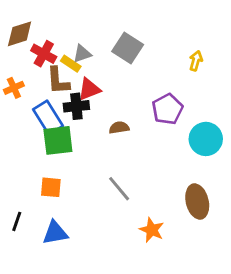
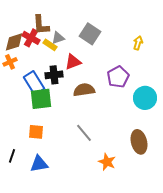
brown diamond: (20, 34) -> (14, 42), moved
brown L-shape: (58, 81) -> (41, 25), moved
red triangle: (89, 89) -> (73, 62), moved
brown semicircle: (119, 128) -> (84, 90), size x1.5

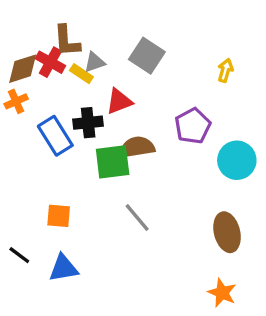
green square: (41, 99) -> (113, 162), moved
black line: (12, 156) -> (19, 255), turned -72
orange star: (107, 162) -> (222, 293), moved

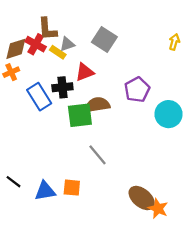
yellow arrow: (225, 70) -> (174, 42), moved
orange square: (59, 216) -> (72, 188), moved
brown ellipse: (227, 232) -> (142, 198), moved, turned -36

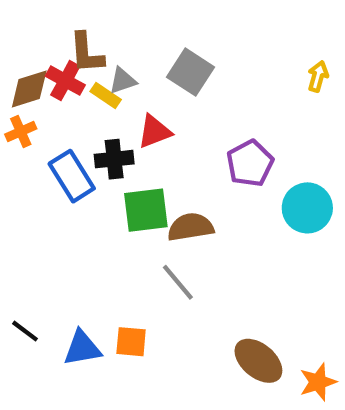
brown semicircle: (97, 105) -> (191, 227), moved
orange star: (158, 208) -> (318, 382), moved, turned 30

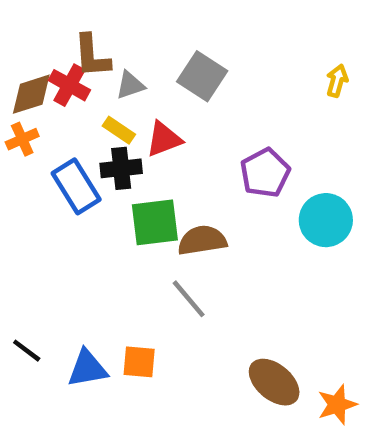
yellow rectangle: (106, 95) -> (119, 130), moved

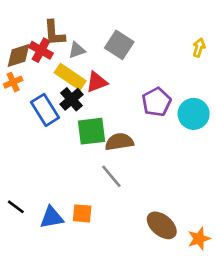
yellow rectangle: (119, 130) -> (70, 77), size x1.6
black cross: (121, 168) -> (72, 99), turned -35
cyan circle: (326, 220) -> (194, 114), moved

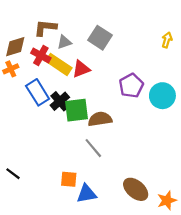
brown L-shape: (54, 33) -> (45, 28), turned 100
red cross: (41, 50) -> (41, 56), moved
black cross: (72, 99) -> (60, 101), moved
blue triangle: (52, 217) -> (87, 194), moved

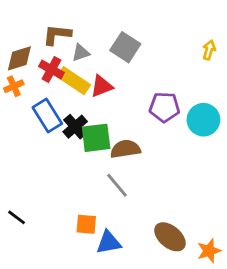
purple pentagon: (131, 86) -> (164, 107), turned 30

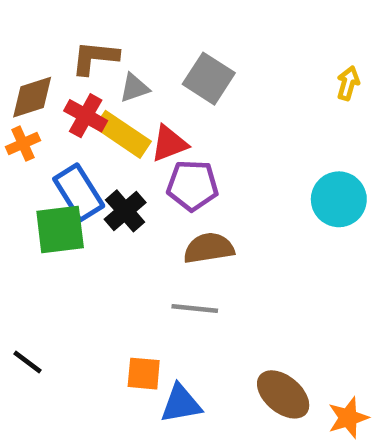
purple pentagon: (164, 107) -> (192, 185), moved
green square: (96, 138) -> (60, 230), moved
gray line: (117, 185) -> (195, 309), turned -44

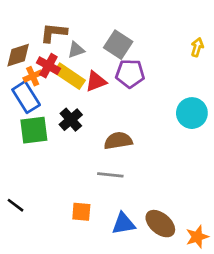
orange cross: (23, 144) -> (33, 76), moved
purple pentagon: (192, 185) -> (130, 74), moved
blue rectangle: (79, 192) -> (26, 97), moved
blue triangle: (181, 404) -> (123, 224), moved

